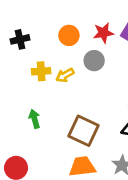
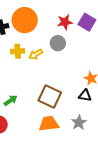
orange circle: (69, 35) -> (25, 20), moved, size x1.6
green arrow: (35, 119) -> (11, 100), moved, turned 72

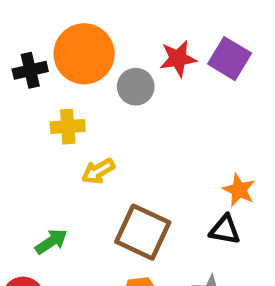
gray circle: (58, 43) -> (136, 87), moved
yellow arrow: (36, 54) -> (98, 171), moved

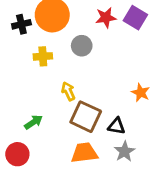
gray circle: (136, 87) -> (82, 46), moved
yellow arrow: (98, 171) -> (68, 91), moved, turned 96
black triangle: (225, 230) -> (117, 126), moved

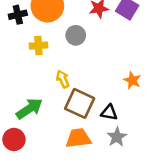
green arrow: (33, 122) -> (29, 109), size x1.5

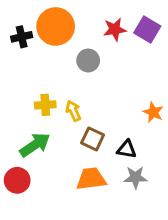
yellow cross: (38, 46) -> (45, 105), moved
brown square: (80, 103) -> (93, 139), size x0.7
gray star: (117, 137) -> (135, 177), turned 30

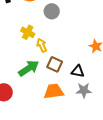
yellow cross: (45, 105) -> (28, 32), moved, turned 32
green arrow: (35, 145) -> (29, 68), moved

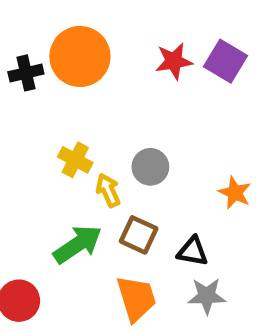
gray circle: (52, 11) -> (150, 167), moved
orange trapezoid: (54, 91) -> (136, 298), turned 80

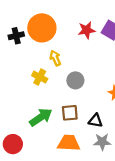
yellow arrow: (108, 190) -> (55, 58), moved
brown square: (139, 235) -> (70, 113), turned -30
orange trapezoid: (136, 298) -> (69, 143), turned -70

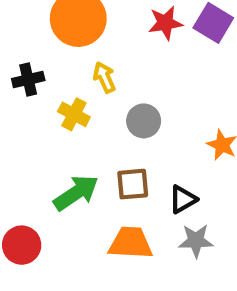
black cross: (16, 36) -> (28, 80), moved
black triangle: (95, 121) -> (183, 199), turned -40

